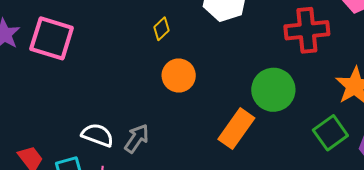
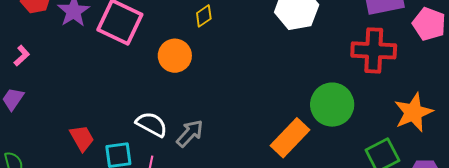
yellow diamond: (162, 29) -> (204, 16), moved
orange circle: (179, 76) -> (175, 56), moved

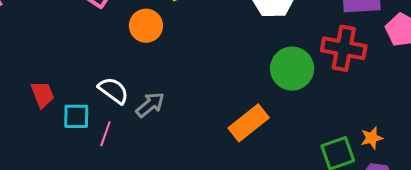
green circle: (332, 105) -> (292, 69), moved
orange star: (413, 112) -> (372, 138), moved, size x0.6

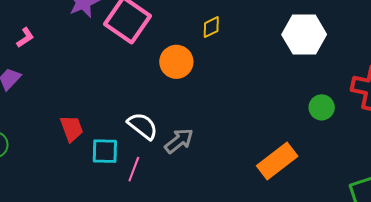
green circle: (292, 69) -> (322, 107), size x0.6

